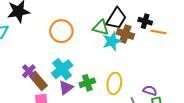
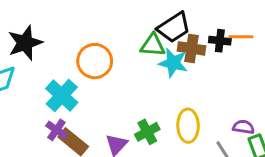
black trapezoid: (116, 18) -> (174, 27), turned 35
black cross: (145, 21) -> (220, 41), moved
cyan star: (112, 41) -> (173, 63), turned -30
cyan cross: (62, 69) -> (62, 95), moved

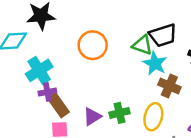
brown cross: (192, 48) -> (169, 86), moved
cyan cross: (62, 95) -> (39, 70), moved
purple cross: (56, 130) -> (47, 92), turned 30

